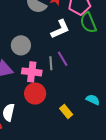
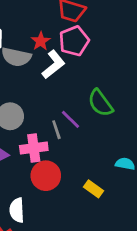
green semicircle: (88, 23) -> (100, 103), moved
white L-shape: (60, 29) -> (53, 65), moved

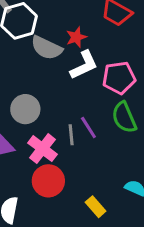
pink pentagon: (74, 41) -> (119, 78), moved
pink cross: (34, 148) -> (43, 149), turned 32

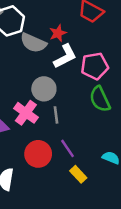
gray circle: (25, 109) -> (44, 89), moved
purple line: (88, 127) -> (67, 148), moved
pink cross: (43, 149) -> (26, 113), moved

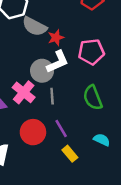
red star: (58, 33) -> (56, 38), moved
white L-shape: (65, 56) -> (58, 62), moved
green semicircle: (100, 99) -> (93, 98), moved

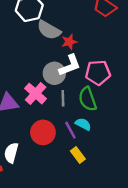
pink pentagon: (91, 52) -> (98, 73), moved
green semicircle: (93, 98) -> (88, 99), moved
cyan semicircle: (102, 140) -> (83, 124), moved

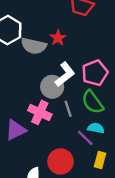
red star: (69, 42) -> (58, 38), moved
red circle: (43, 132) -> (61, 161), moved
yellow rectangle: (78, 155) -> (100, 160), turned 70

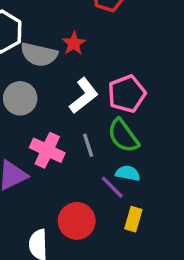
gray circle: (52, 87) -> (20, 98), moved

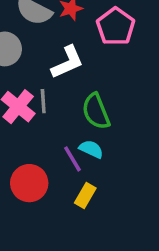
pink pentagon: (127, 94) -> (116, 27), moved, turned -30
gray line: (88, 145) -> (43, 101), moved

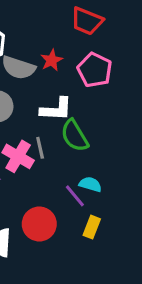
white L-shape: (67, 62) -> (56, 109), turned 36
green semicircle: (96, 111) -> (75, 136), moved

